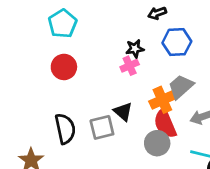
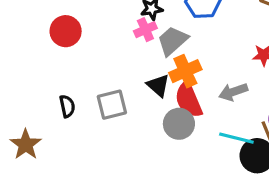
gray trapezoid: (181, 87) -> (173, 41), moved
black triangle: (123, 112) -> (158, 85), moved
black semicircle: (65, 129) -> (67, 106), size x0.6

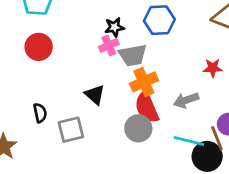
gray trapezoid: (173, 41) -> (133, 55), turned -148
black triangle: (158, 85) -> (95, 95), moved
gray square: (112, 105) -> (71, 130), moved

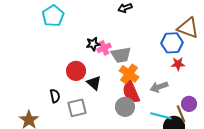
blue hexagon: (159, 20) -> (172, 43), moved
black star: (114, 27) -> (93, 44), moved
red circle: (39, 47) -> (76, 71), moved
orange cross: (144, 82) -> (129, 74), turned -30

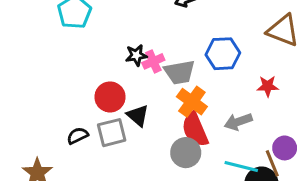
blue hexagon: (172, 43) -> (223, 54), moved
black semicircle: (55, 96) -> (78, 136), turned -104
gray square: (77, 108) -> (112, 133), moved

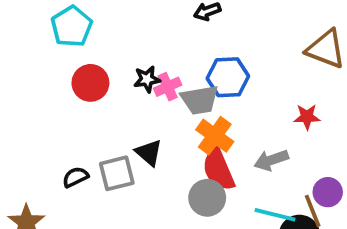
blue hexagon: (223, 54) -> (228, 77), moved
red circle: (110, 97) -> (90, 83), moved

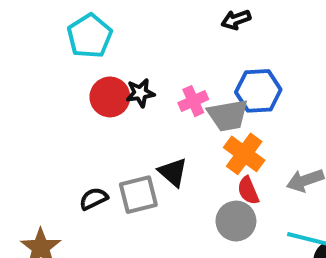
black star: (147, 79) -> (140, 93), moved
red semicircle: (218, 170) -> (248, 191), size x0.6

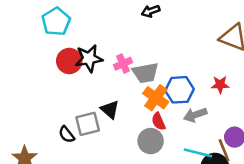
blue hexagon: (258, 91) -> (179, 90), moved
black star: (140, 93) -> (89, 58), size x1.5
black semicircle: (94, 199) -> (67, 134), moved, turned -102

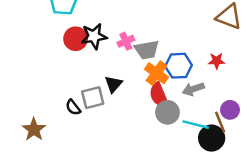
black triangle: (110, 110) -> (114, 84), turned 30
red semicircle: (158, 121) -> (159, 95), size x1.5
gray circle: (151, 141) -> (167, 112), moved

